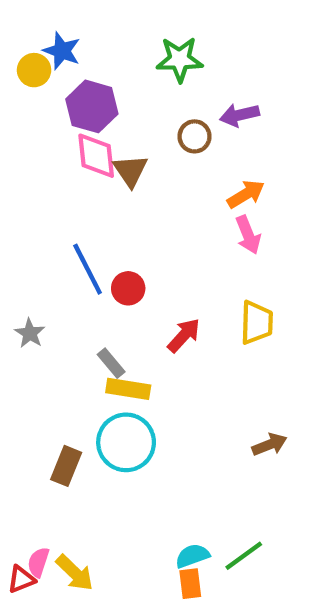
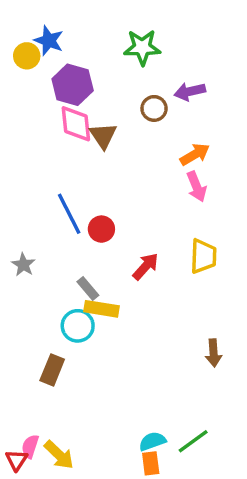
cyan circle: (126, 442) -> (78, 326), moved, size x0.7
brown arrow: (269, 445) -> (213, 353), turned 108
red triangle: (21, 579) -> (17, 460), turned -35

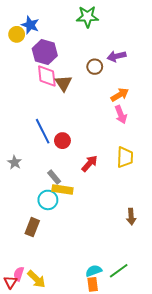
green star: (142, 47) -> (87, 17), moved

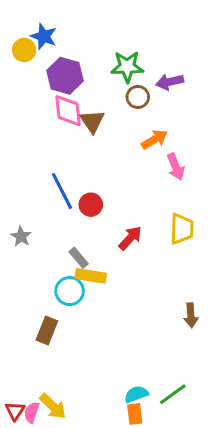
green star: (87, 17) -> (127, 67), moved
orange arrow: (120, 95) -> (154, 139), moved
pink semicircle: (19, 274) -> (32, 412), moved

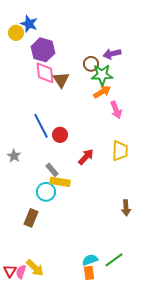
green star: (127, 67) -> (102, 75), moved

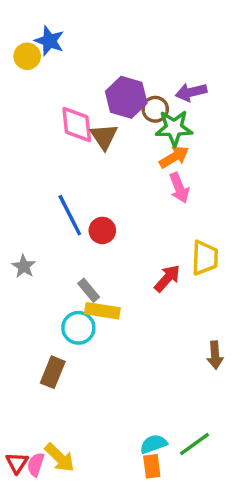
purple hexagon: (43, 50) -> (126, 97), moved
pink arrow: (116, 110) -> (179, 188), moved
red arrow: (86, 157) -> (167, 278), moved

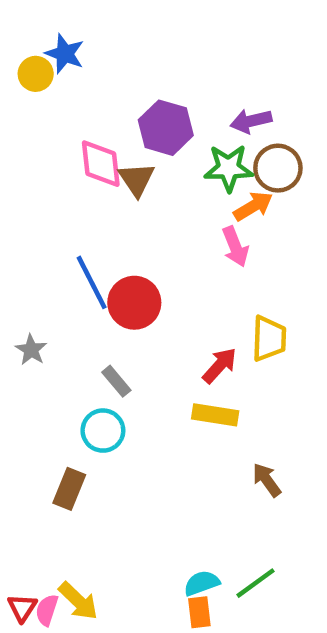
brown circle: (155, 109) -> (278, 168), moved, size x1.4
orange arrow: (174, 157) -> (253, 206), moved
red circle: (102, 230) -> (134, 303), size x1.5
yellow rectangle: (102, 311) -> (215, 415), moved
brown arrow: (215, 355) -> (267, 480), moved, turned 148

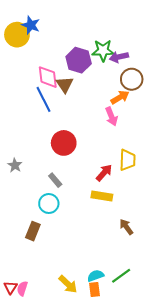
yellow circle: (36, 74) -> (17, 35), size x1.5
green star: (229, 168) -> (103, 51), moved
blue line: (92, 282) -> (44, 99), moved
yellow arrow: (78, 601) -> (68, 284), moved

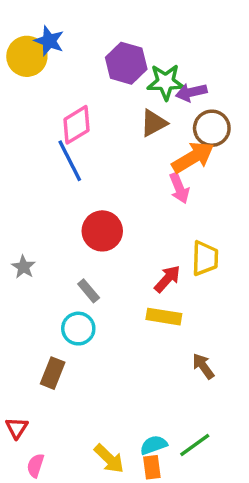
purple hexagon: (79, 60) -> (126, 63), moved
pink diamond: (48, 77) -> (77, 125), turned 65
brown triangle: (65, 85) -> (154, 123), moved, turned 36
orange arrow: (120, 97) -> (193, 157), size x1.4
red triangle: (11, 287) -> (17, 428), moved

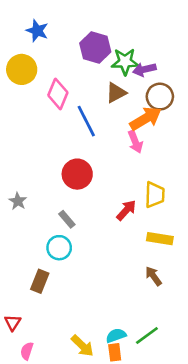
yellow circle: (27, 56) -> (22, 69), moved
pink diamond: (77, 125) -> (58, 94), turned -36
blue line: (70, 161) -> (86, 121), moved
yellow rectangle: (164, 317) -> (160, 239), moved

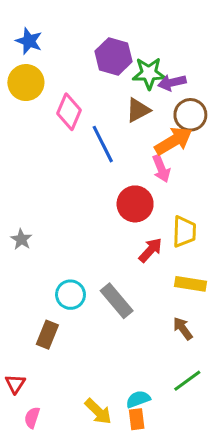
blue star: (37, 31) -> (29, 41), moved
red circle: (77, 174) -> (135, 204), moved
gray rectangle: (67, 219) -> (117, 301), moved, size x1.6
green line: (147, 335) -> (187, 381), moved

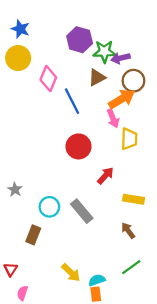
red circle: (135, 204) -> (78, 146), moved
yellow trapezoid: (184, 232) -> (129, 139), moved
gray star: (21, 239) -> (15, 190), moved
yellow arrow: (98, 411) -> (71, 273), moved

